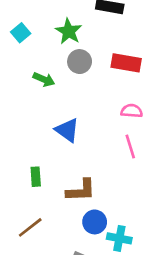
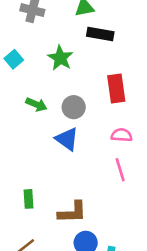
gray circle: (80, 62) -> (74, 107), moved
red rectangle: (126, 63) -> (116, 89), turned 72
blue triangle: (67, 130) -> (67, 139), moved

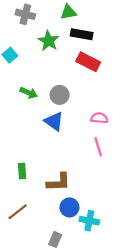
green star: (60, 58) -> (49, 41), moved
red rectangle: (116, 89) -> (88, 62), moved, turned -55

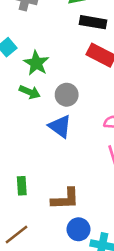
green star: (49, 41) -> (36, 63), moved

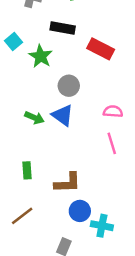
black rectangle: (93, 22) -> (63, 28), moved
green arrow: (30, 92) -> (34, 118), moved

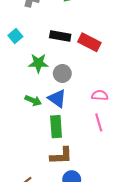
black rectangle: (63, 28) -> (60, 36), moved
green star: (41, 56) -> (38, 63), moved, turned -30
green rectangle: (27, 170) -> (56, 127), moved, size x1.5

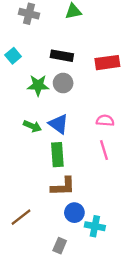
red rectangle: (89, 42) -> (107, 63), moved, turned -35
gray circle: (62, 73) -> (63, 83), moved

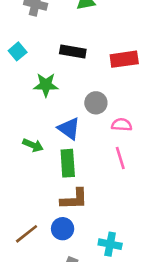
gray circle: (63, 83) -> (96, 103), moved
green arrow: (32, 126) -> (33, 145), moved
blue circle: (74, 213) -> (63, 229), moved

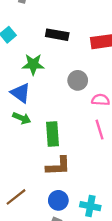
blue triangle: (69, 129) -> (21, 93), moved
blue circle: (63, 229) -> (58, 200), moved

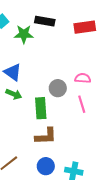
green star: (33, 64) -> (24, 34), moved
gray circle: (78, 80) -> (58, 88), moved

